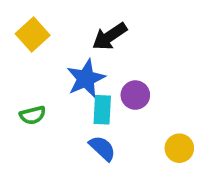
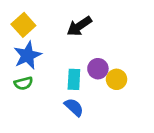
blue star: (86, 79) -> (27, 55), moved
yellow circle: (179, 148) -> (117, 79), moved

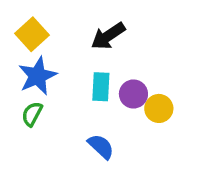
cyan rectangle: (74, 79) -> (101, 87), moved
green semicircle: (23, 83) -> (32, 114), turned 132

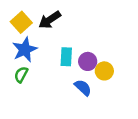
black arrow: (108, 36) -> (50, 20), moved
blue semicircle: (101, 147) -> (83, 88), moved

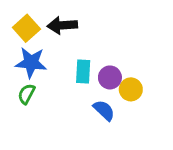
black arrow: (50, 20) -> (62, 25), turned 30
blue star: (25, 50) -> (31, 63), turned 30

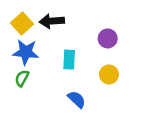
purple circle: (110, 77) -> (108, 38), moved
blue semicircle: (104, 110) -> (77, 99), moved

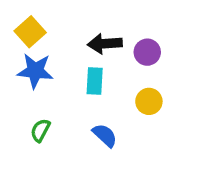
black arrow: (52, 21) -> (105, 44), moved
green semicircle: (22, 78) -> (40, 130), moved

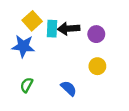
yellow square: (30, 32) -> (32, 21), moved
cyan rectangle: (95, 81) -> (52, 29), moved

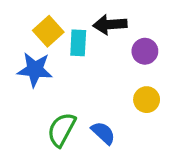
black arrow: (69, 29) -> (110, 25), moved
green semicircle: (27, 85) -> (62, 130), moved, size x1.5

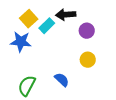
cyan rectangle: (78, 43) -> (47, 26), turned 42
green semicircle: (62, 130) -> (27, 86), moved

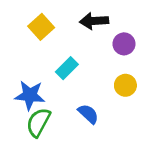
cyan rectangle: (47, 26) -> (67, 68), moved
blue star: (21, 42) -> (30, 95), moved

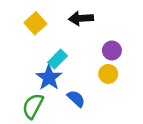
purple circle: (124, 44) -> (112, 50), moved
blue star: (30, 95) -> (49, 78), moved, turned 30

